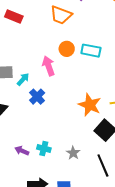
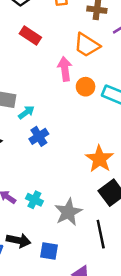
pink arrow: (48, 66) -> (65, 69), moved
gray star: (73, 153) -> (68, 212), size x1.6

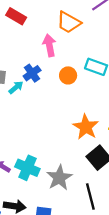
orange circle: (86, 87) -> (68, 75), moved
blue cross: (39, 136) -> (32, 73), moved
cyan cross: (34, 200) -> (27, 168), size x1.5

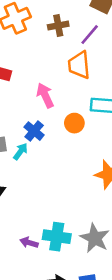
orange trapezoid: (69, 22) -> (79, 65), moved, turned 70

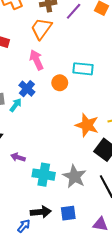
orange trapezoid: (79, 65) -> (41, 29), moved, turned 40
purple arrow: (29, 242) -> (18, 157), moved

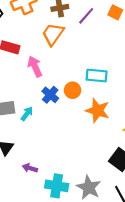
pink arrow: (36, 60) -> (35, 66), moved
blue cross: (27, 89) -> (50, 95), moved
orange star: (87, 125) -> (98, 110), moved

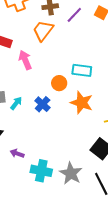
blue cross: (50, 95) -> (43, 104), moved

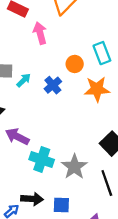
cyan rectangle: (82, 70) -> (102, 53), turned 54
orange star: (82, 103) -> (97, 89), turned -30
purple arrow: (17, 154) -> (17, 137), size x1.5

